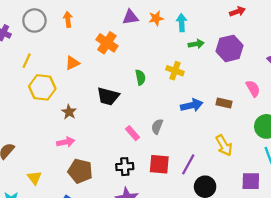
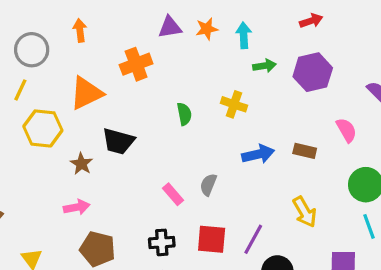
red arrow: (237, 12) -> (311, 21), moved
gray circle: (34, 21) -> (32, 50), moved
orange cross: (107, 43) -> (136, 64), turned 35
orange triangle: (72, 63) -> (86, 93), size x1.6
black trapezoid: (108, 96) -> (118, 141), moved

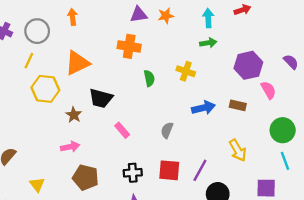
cyan arrow: (244, 35) -> (208, 18), moved
orange cross: (136, 64) -> (129, 46), moved, turned 30
purple hexagon: (313, 72) -> (248, 65), moved
pink rectangle: (173, 194) -> (122, 130), moved

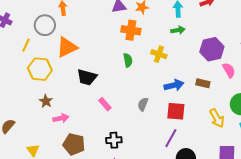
gray circle: (37, 31) -> (45, 25), moved
orange cross: (129, 46) -> (131, 30), moved
brown star: (74, 115) -> (46, 101), moved
yellow arrow: (238, 150) -> (217, 118), moved
red square: (169, 170) -> (176, 111), moved

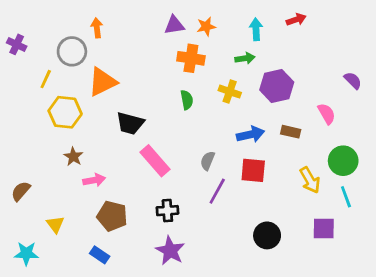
green arrow: (178, 30) -> (245, 58), moved
purple hexagon: (212, 49) -> (277, 86), moved
pink rectangle: (105, 104) -> (155, 161), size x1.6
purple line: (171, 138) -> (217, 191), moved

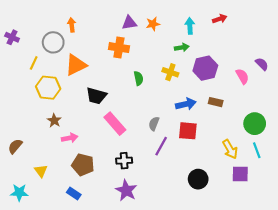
orange cross: (191, 58) -> (119, 48), moved
pink semicircle: (327, 114) -> (242, 76), moved
yellow arrow: (310, 180) -> (230, 149), moved

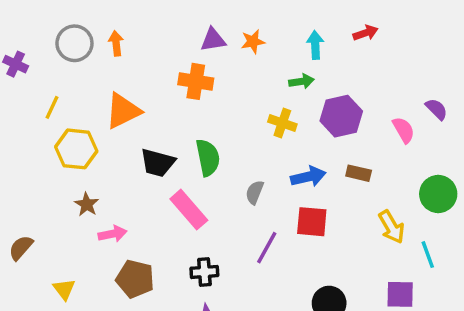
gray circle: (53, 42) -> (74, 43), moved
green semicircle: (139, 78) -> (208, 158), moved, size x1.5
gray semicircle: (154, 124) -> (255, 192), moved
green circle: (255, 124) -> (438, 194), moved
yellow arrow: (230, 149) -> (391, 227), moved

